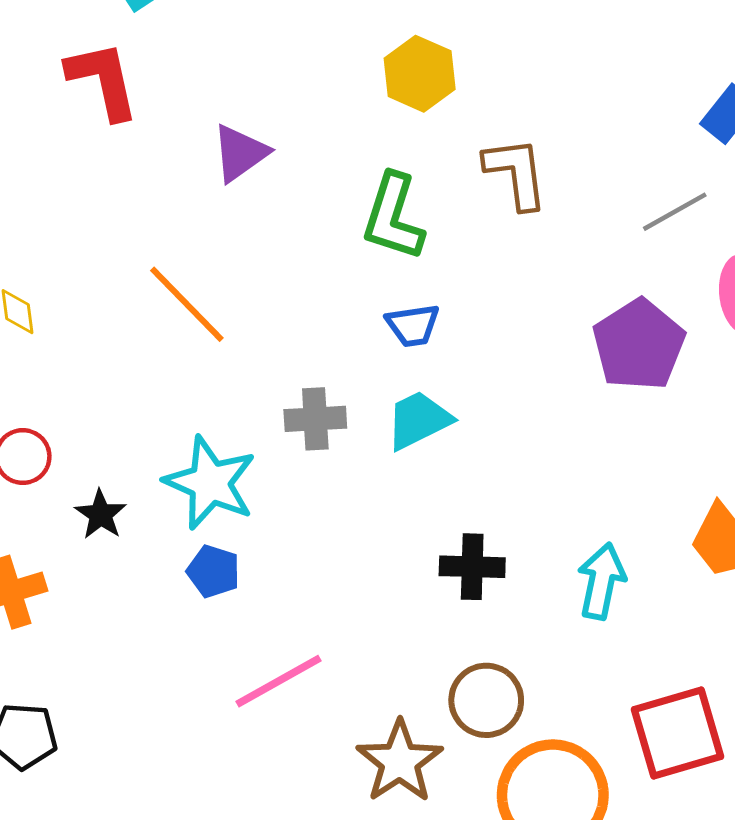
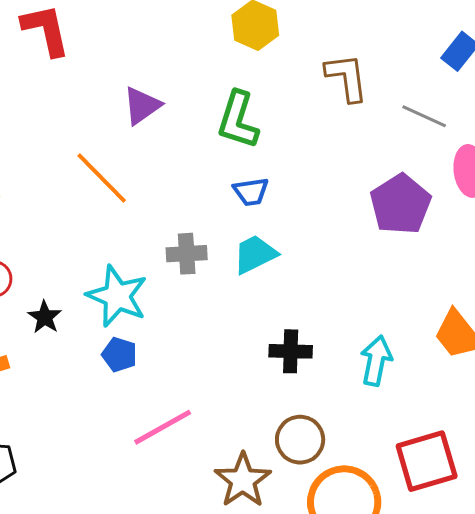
purple triangle: (240, 153) -> (142, 106), moved
brown L-shape: (516, 173) -> (347, 77), moved
gray line: (675, 212) -> (424, 116), turned 54

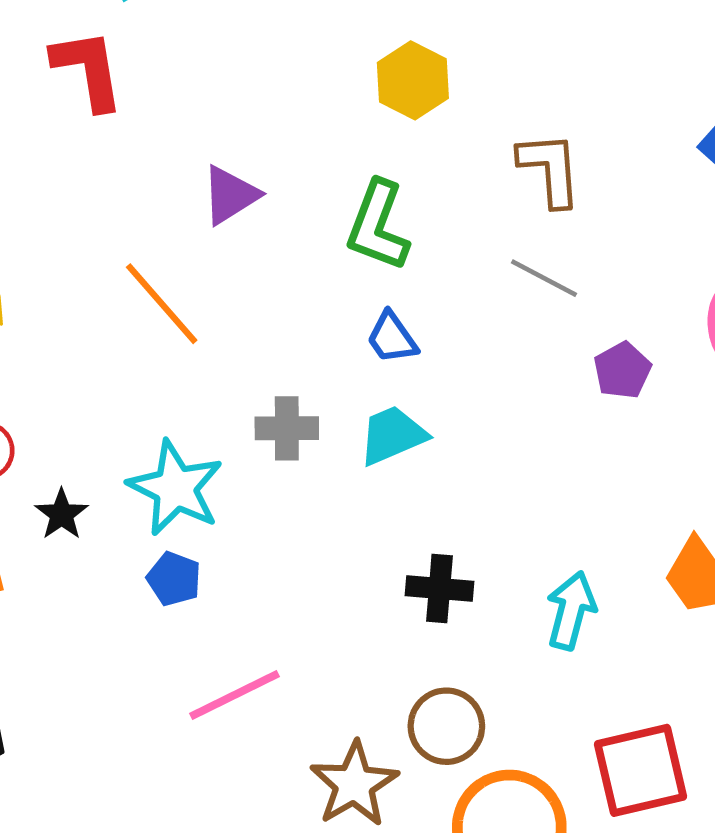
gray line: (424, 116) -> (544, 278), moved
blue trapezoid: (251, 192) -> (392, 338), turned 60
purple pentagon: (400, 204) -> (622, 370), size x0.6

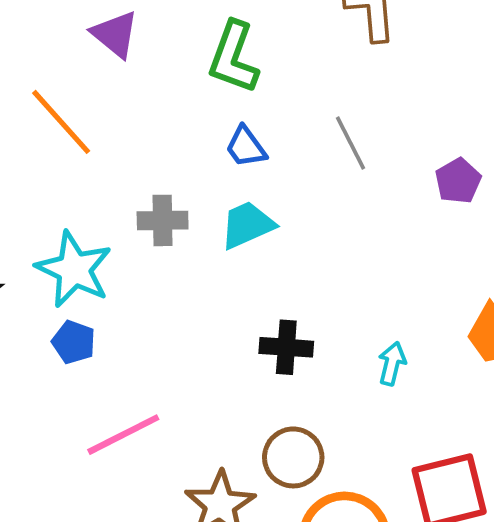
purple triangle: (230, 195) -> (115, 34), turned -48
gray line: (544, 278) -> (351, 143), moved, turned 36
purple pentagon: (622, 370) -> (458, 181), moved
cyan arrow: (571, 610) -> (392, 364), size x0.7

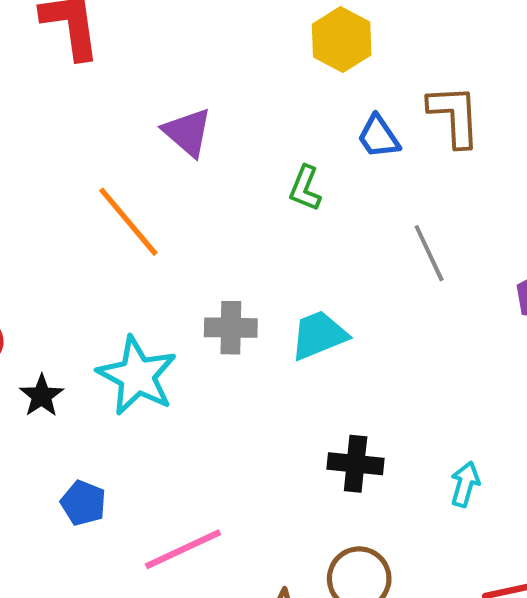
green L-shape: (233, 57) -> (305, 188), moved, size x0.6
blue trapezoid: (246, 147) -> (378, 137), moved
blue pentagon: (74, 342) -> (83, 503), moved

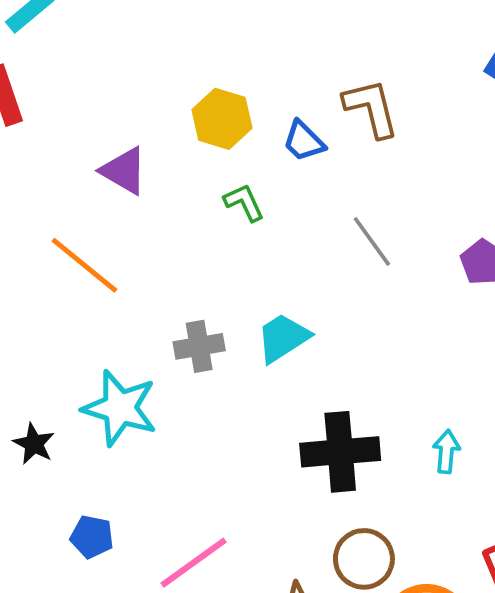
yellow hexagon: (342, 40) -> (222, 119), moved
green L-shape: (305, 188) -> (244, 202), turned 144
black cross: (356, 464) -> (340, 452), size x1.5

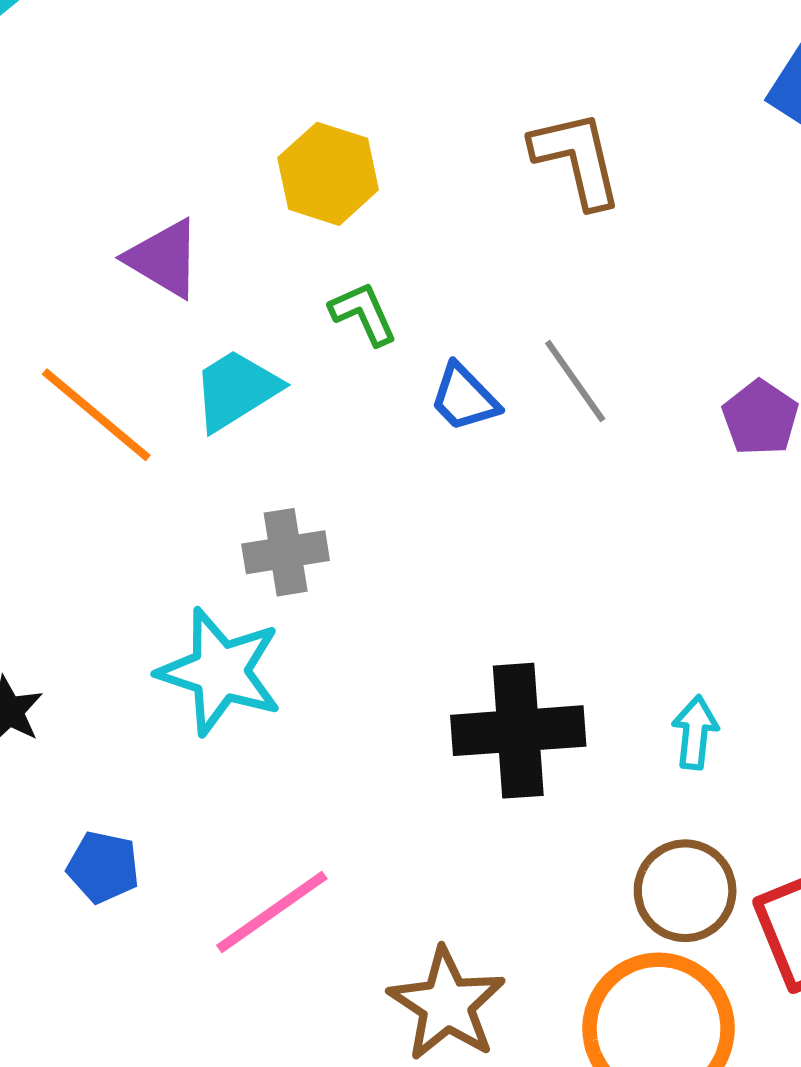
blue trapezoid: (304, 141) -> (464, 398), moved
cyan trapezoid: (283, 338) -> (236, 390), moved
cyan star: (120, 408) -> (220, 672), moved
brown circle: (364, 559) -> (685, 891), moved

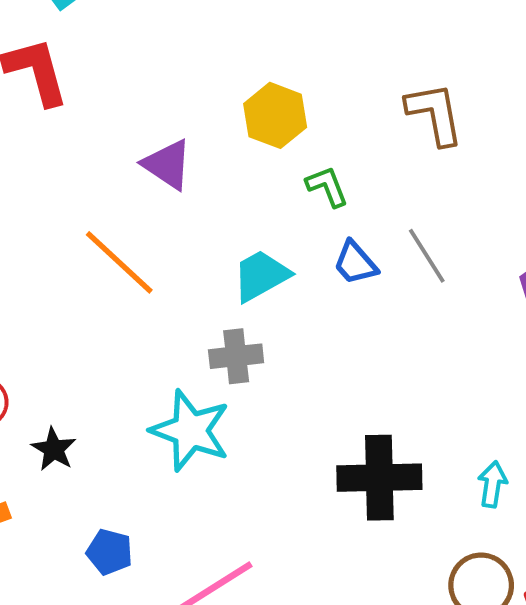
green L-shape: (363, 314) -> (327, 186), moved
cyan trapezoid: (236, 390) -> (261, 276), moved

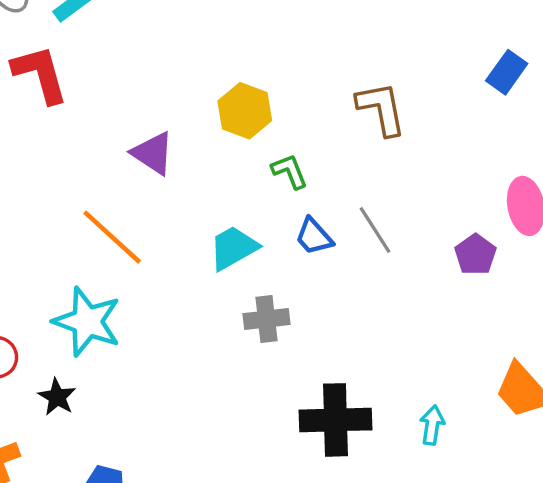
gray cross: (236, 356) -> (266, 319), moved
cyan star: (190, 431) -> (87, 322), moved

